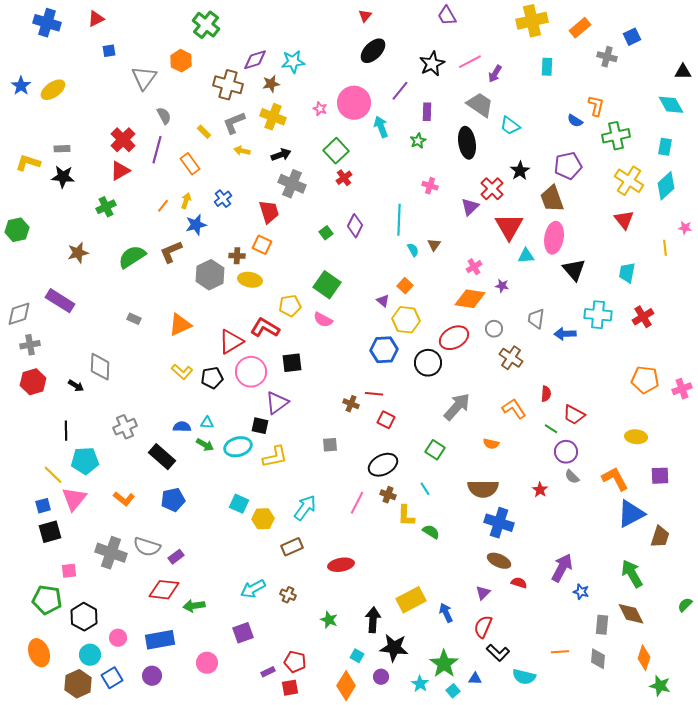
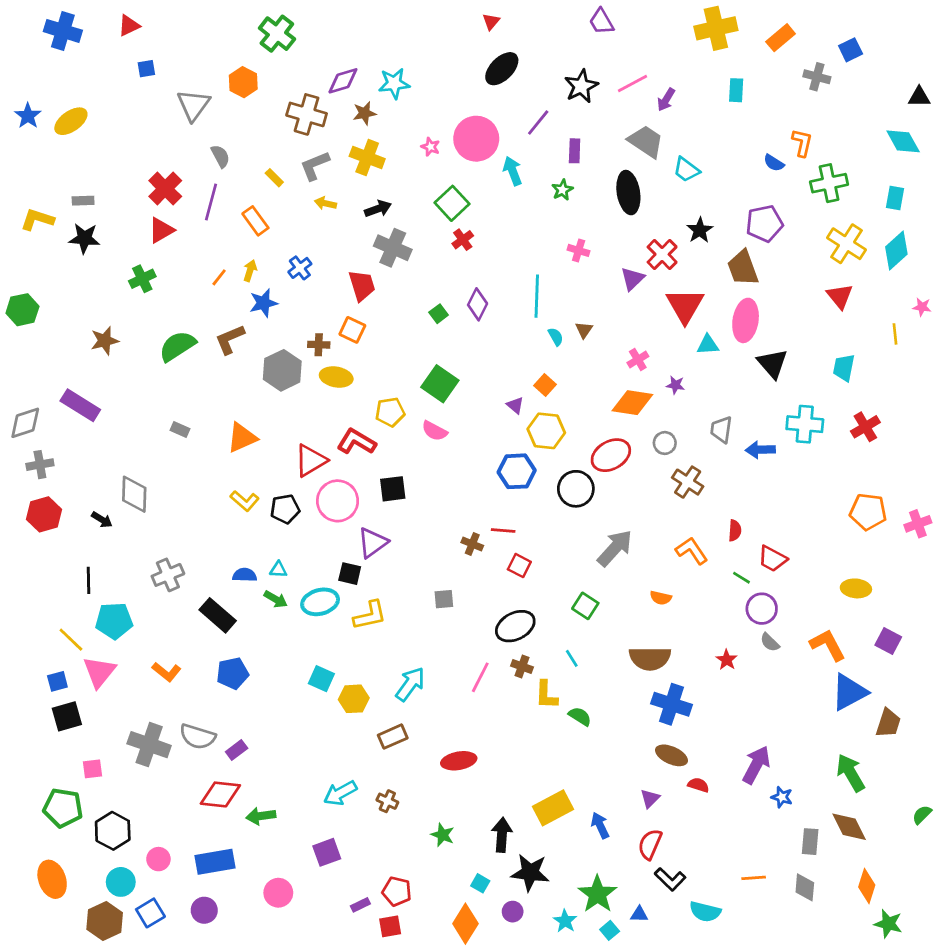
purple square: (660, 476) -> (888, 641), turned 30

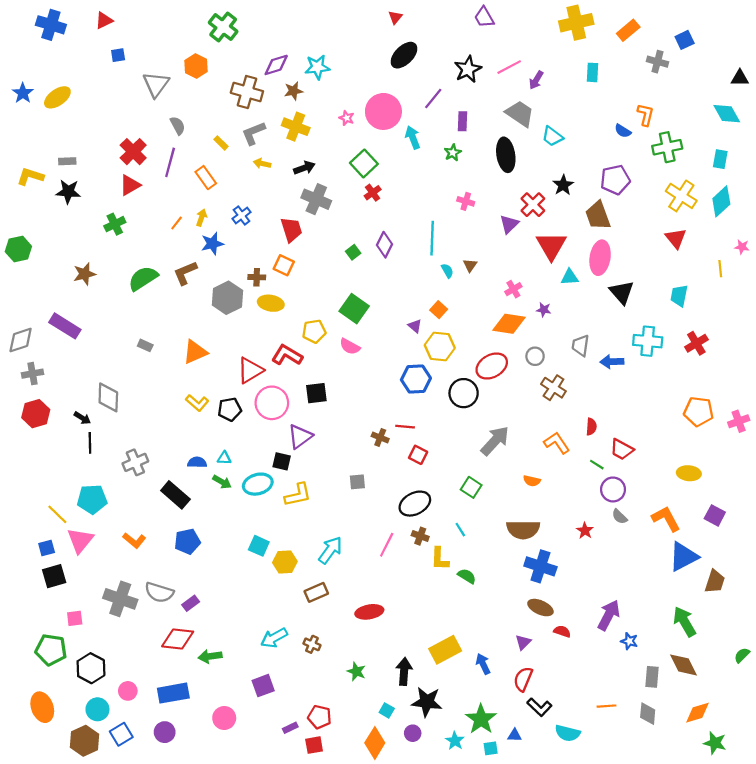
black line: (88, 580) -> (90, 443), moved
orange diamond: (867, 886) -> (698, 713), turned 56
cyan square: (610, 930) -> (491, 748), turned 32

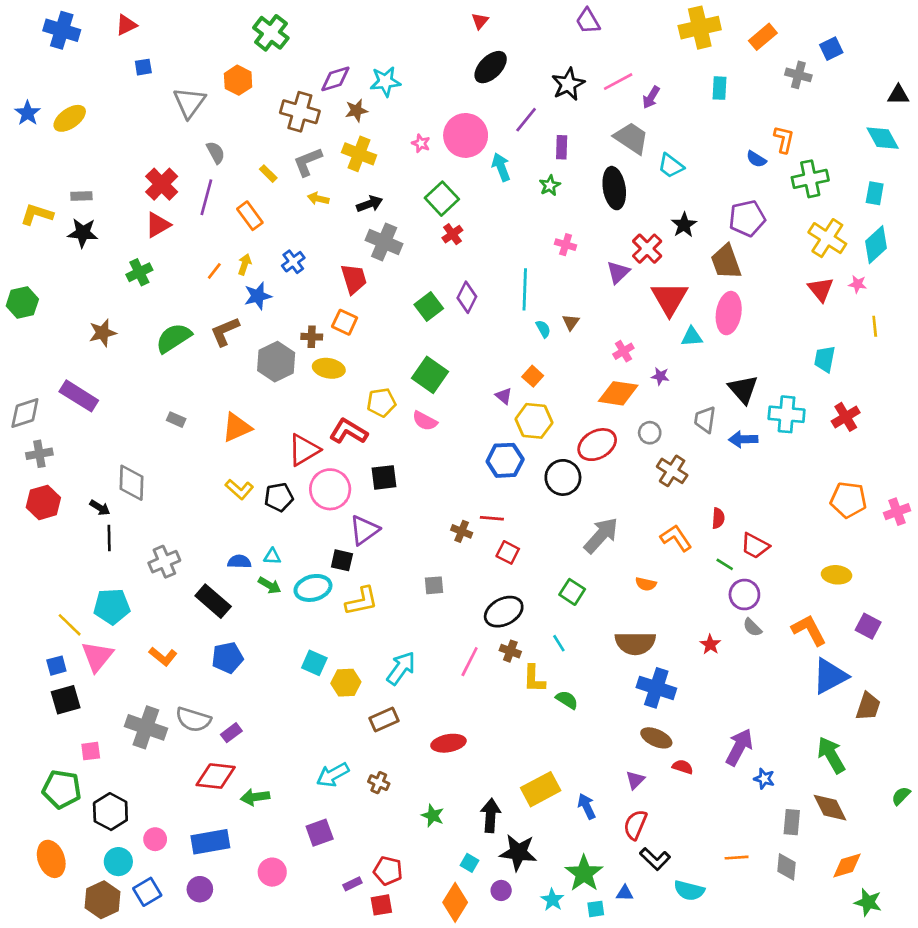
pink star: (742, 247) -> (858, 284), moved
green square: (353, 252) -> (429, 306), size x1.5
black triangle: (622, 292) -> (743, 389), moved

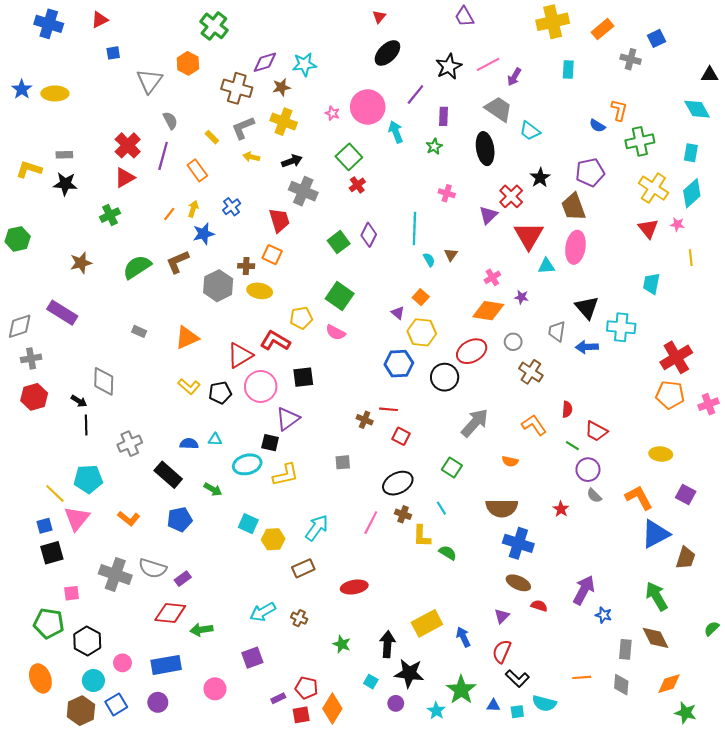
yellow ellipse: (70, 118) -> (55, 93), turned 35
red cross: (846, 417) -> (676, 357), moved, size x1.4
green arrow: (270, 585) -> (213, 489), moved
orange diamond: (455, 902) -> (332, 709), moved
cyan square: (596, 909) -> (517, 712), moved

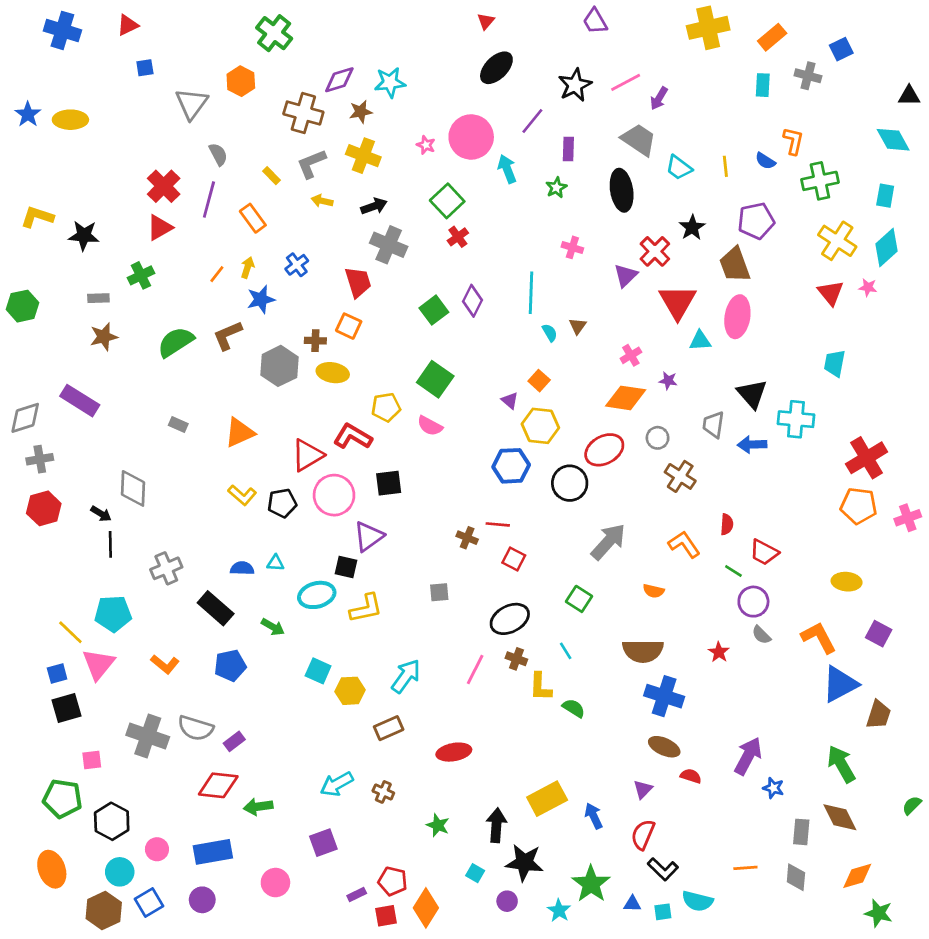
cyan rectangle: (568, 70) -> (763, 85), moved
gray rectangle: (64, 155) -> (98, 298), moved
yellow line: (691, 258) -> (725, 166), moved

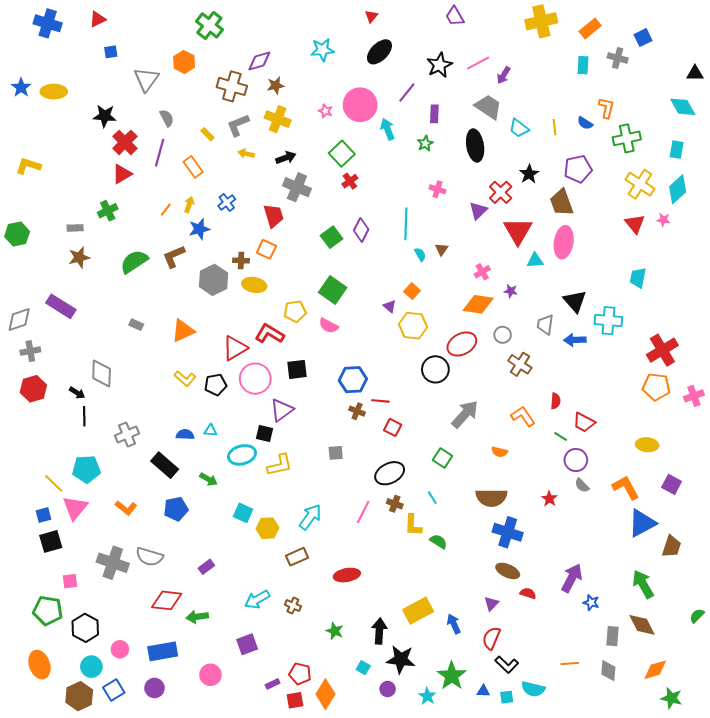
cyan star: (390, 82) -> (322, 50), moved
black star: (84, 235) -> (105, 116), moved
blue hexagon: (511, 466) -> (353, 380), moved
purple rectangle: (234, 741) -> (206, 567), moved

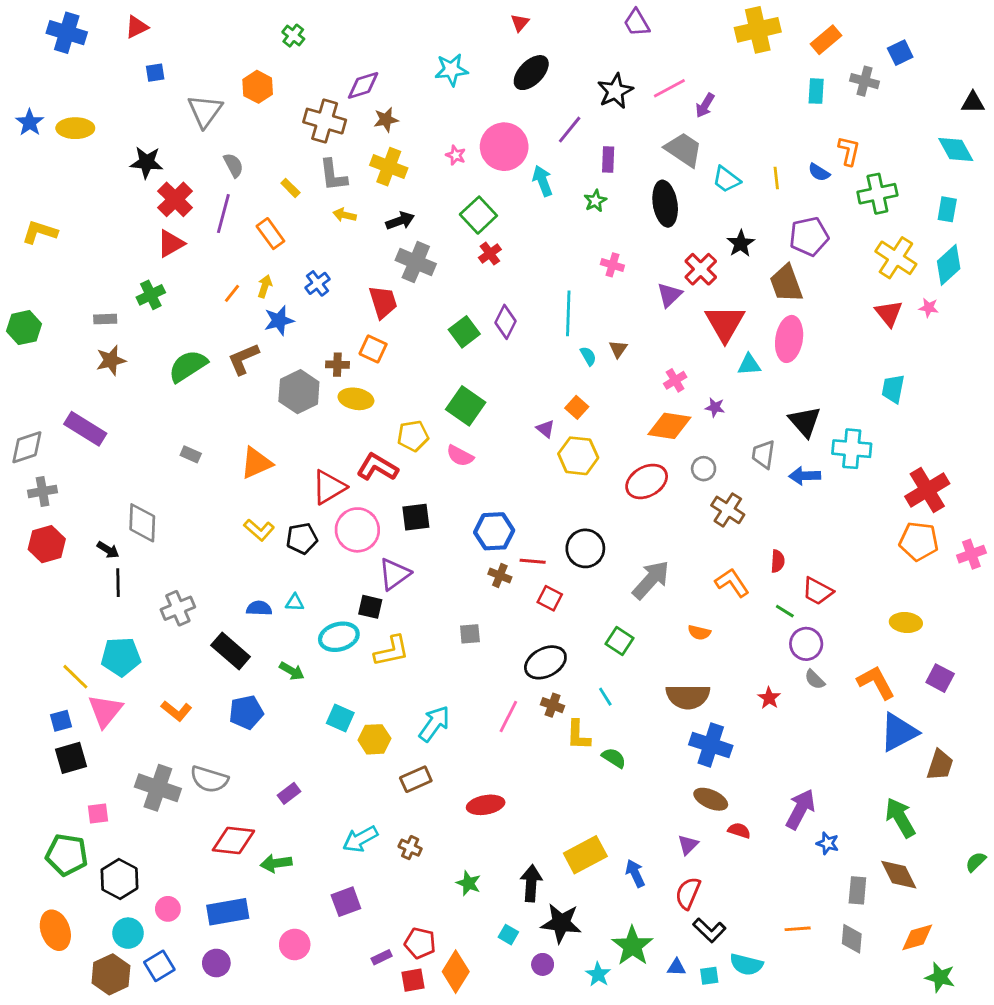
green cross: (209, 25) -> (293, 36), size x0.6
gray L-shape: (238, 125) -> (333, 175), turned -75
black circle: (435, 369) -> (585, 548), moved

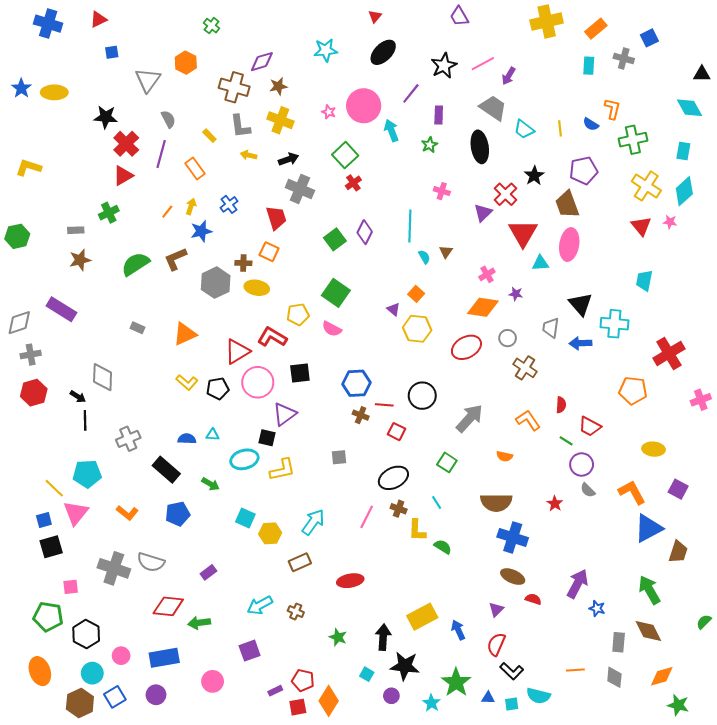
orange pentagon: (919, 541) -> (633, 390), moved

